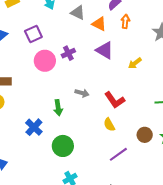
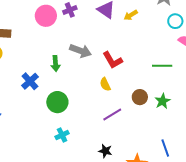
yellow arrow: (135, 63) -> (131, 15), moved
gray arrow: (82, 93) -> (80, 51), size x1.5

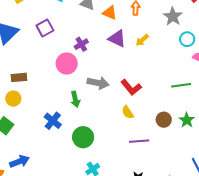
pink circle: (46, 16) -> (67, 64), moved
purple line: (112, 115) -> (139, 141), turned 36

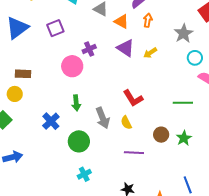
gray arrow: (98, 83) -> (103, 118), moved, turned 50

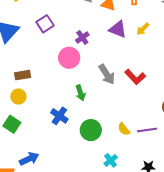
gray arrow: (103, 118) -> (107, 74), moved
yellow semicircle: (126, 123) -> (124, 129), moved
cyan cross: (84, 174) -> (111, 160), moved

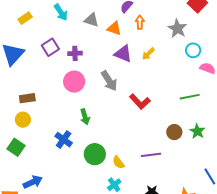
purple cross: (82, 37) -> (75, 53), moved, turned 32
gray arrow: (107, 74) -> (109, 81), moved
yellow semicircle: (124, 129) -> (118, 162), moved

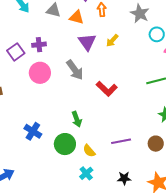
purple square: (50, 47) -> (16, 52), moved
purple triangle: (123, 54) -> (87, 42), turned 36
green arrow: (85, 117) -> (77, 119), moved
brown circle: (174, 132) -> (156, 144), moved

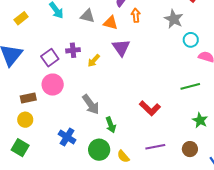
yellow arrow: (112, 41) -> (94, 61), moved
gray arrow: (75, 70) -> (91, 104), moved
pink circle: (40, 73) -> (53, 85), moved
red L-shape: (107, 89) -> (150, 108), moved

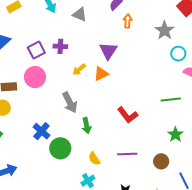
orange triangle: (111, 23) -> (101, 74), moved, turned -49
yellow arrow: (94, 61) -> (79, 70), moved
green circle: (99, 150) -> (60, 148), moved

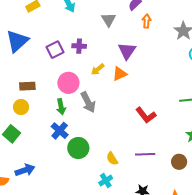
gray triangle: (80, 15) -> (109, 20), moved, turned 35
pink circle: (35, 77) -> (68, 83), moved
green arrow: (87, 126) -> (61, 107), moved

